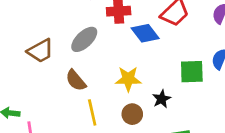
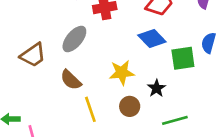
blue diamond: (145, 33) -> (152, 39), moved

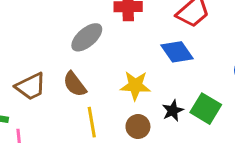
brown trapezoid: (33, 55) -> (31, 86), moved
green square: (183, 58) -> (206, 109), moved, turned 30

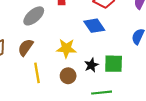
brown semicircle: (75, 84) -> (26, 47), turned 72
green square: (206, 109) -> (114, 64), turned -30

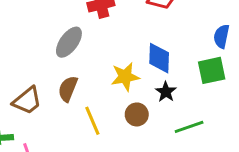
blue diamond: (94, 26) -> (159, 58), moved, turned 50
green square: (114, 64) -> (212, 70), moved

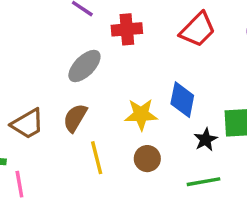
black star: (166, 92) -> (206, 140), moved

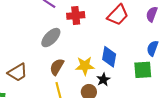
brown semicircle: (75, 118) -> (57, 67), moved
black star: (206, 140) -> (103, 80), moved

